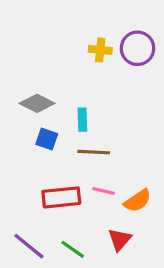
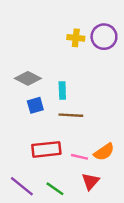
blue square: (47, 139) -> (35, 105), turned -35
pink line: (103, 191) -> (79, 157), moved

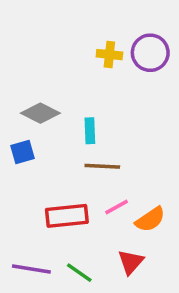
blue square: (35, 105) -> (23, 152), moved
pink line: (79, 157) -> (117, 207), moved, turned -42
purple line: (22, 186) -> (31, 269), turned -30

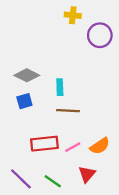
yellow cross: (109, 55) -> (73, 15), moved
blue square: (23, 152) -> (24, 101), moved
pink line: (117, 207) -> (73, 147), moved
purple line: (31, 269) -> (21, 179), turned 35

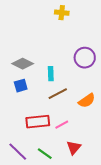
purple circle: (100, 35) -> (85, 58), moved
brown line: (68, 111) -> (58, 94), turned -30
orange semicircle: (100, 146) -> (87, 101), moved

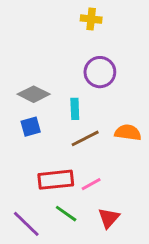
purple circle: (85, 58) -> (100, 72), moved
orange semicircle: (87, 101) -> (128, 132), moved, turned -138
green line: (45, 154) -> (66, 214), moved

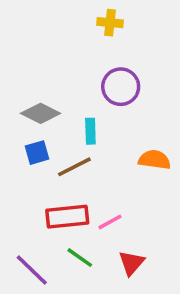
brown line: (85, 138) -> (74, 167), moved

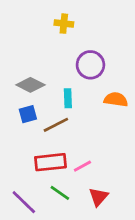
yellow cross: (110, 23) -> (64, 24), moved
orange semicircle: (154, 160) -> (116, 99), moved

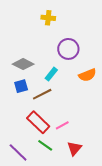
cyan rectangle: (68, 98) -> (51, 74), turned 40
orange semicircle: (116, 99) -> (87, 75), turned 150
red rectangle: (50, 162) -> (38, 122), turned 50

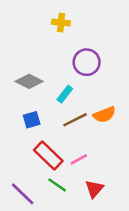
orange semicircle: (87, 75) -> (104, 115), moved
blue square: (21, 86) -> (32, 120), moved
brown line: (42, 94) -> (75, 120), moved

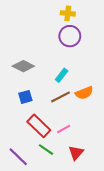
yellow cross: (61, 23) -> (68, 13), moved
purple circle: (87, 62) -> (70, 36), moved
cyan rectangle: (65, 94) -> (62, 75), moved

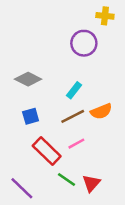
yellow cross: (68, 13) -> (105, 16), moved
pink line: (64, 129) -> (76, 144), moved
green line: (46, 150) -> (67, 180), moved

